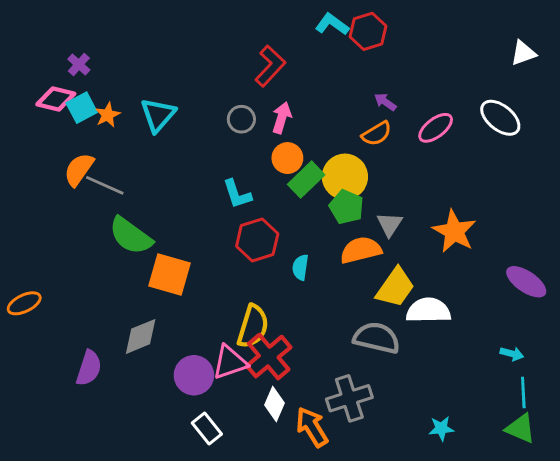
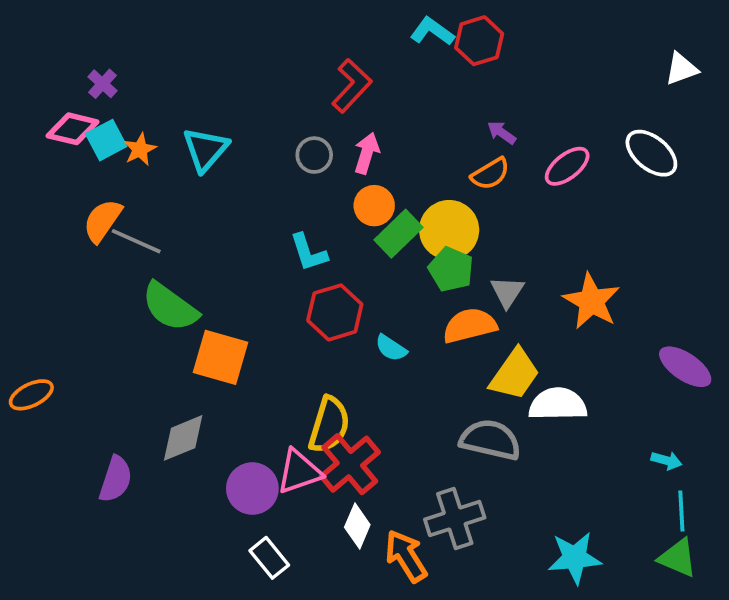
cyan semicircle: (300, 267) -> (391, 348), turned -65
cyan star: (441, 428) -> (575, 558), size x1.6

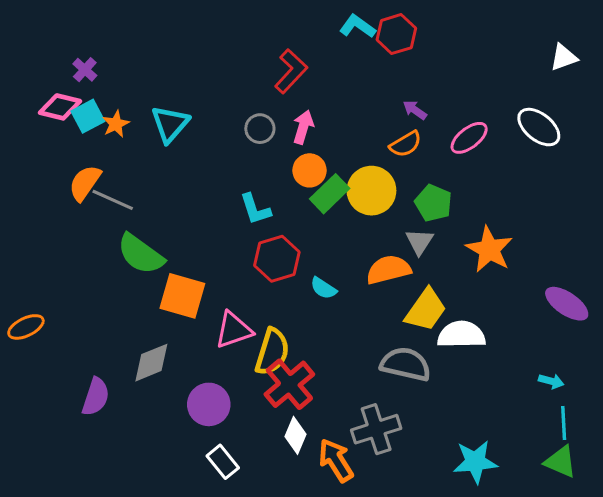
green pentagon: (451, 269) -> (433, 203), moved
pink triangle: (299, 472) -> (234, 330), moved

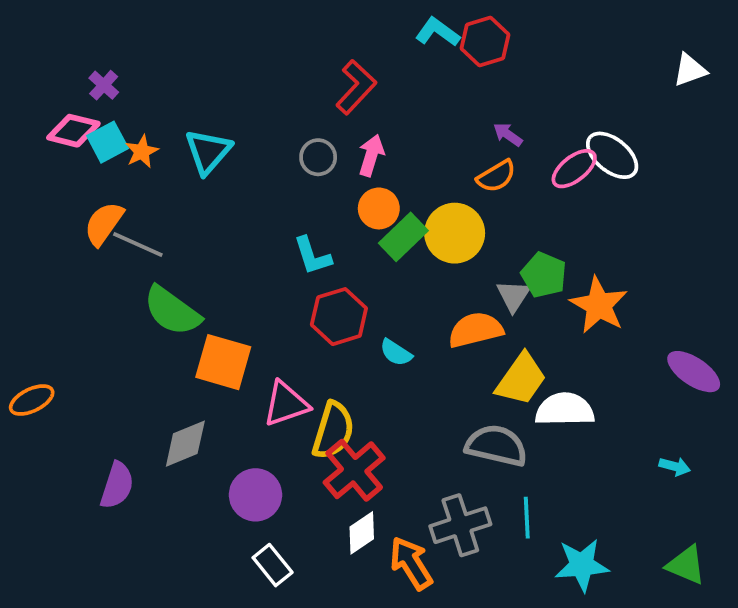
white ellipse: (539, 127) -> (612, 155), moved
green pentagon: (433, 203) -> (544, 275), moved
cyan line: (564, 423) -> (527, 518), moved
white diamond: (296, 435) -> (362, 533), turned 33

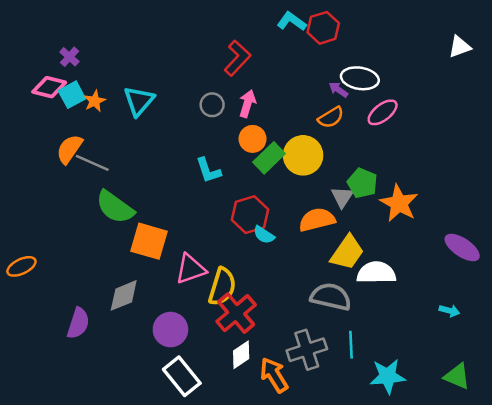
white ellipse: (612, 155) -> (360, 78), moved, turned -30
red hexagon: (339, 317) -> (250, 215), moved
white rectangle: (273, 565) -> (182, 376), size x1.4

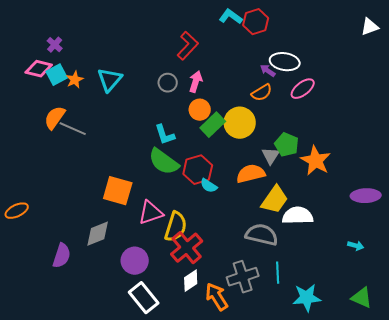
white triangle: (460, 47) -> (370, 27), moved
green semicircle: (115, 207) -> (164, 162), moved
purple ellipse: (462, 247) -> (366, 196), turned -36

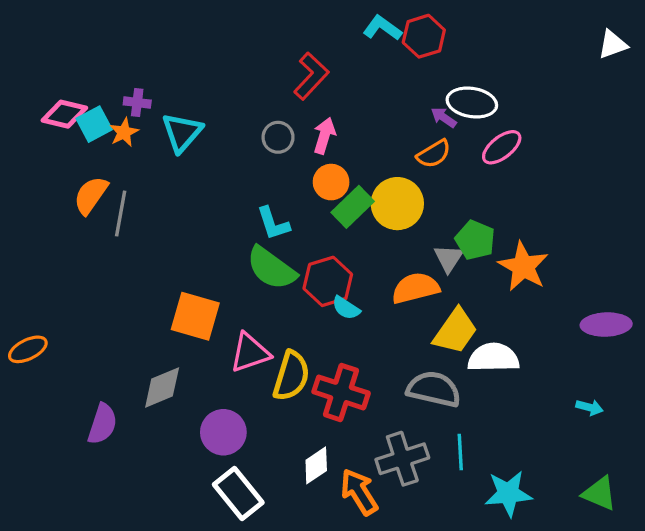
purple cross: (55, 45) -> (137, 103), moved, turned -35
gray line: (73, 129) -> (121, 214), turned 76
red cross: (187, 248) -> (341, 392), moved, turned -32

